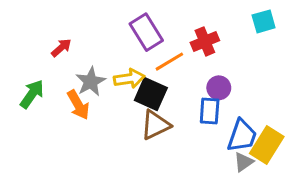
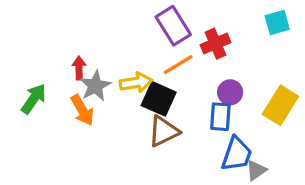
purple rectangle: (146, 32) -> (173, 26), moved
red arrow: (61, 48) -> (79, 68), moved, turned -50
blue trapezoid: (242, 136) -> (237, 154), moved
yellow rectangle: (267, 145) -> (280, 105), moved

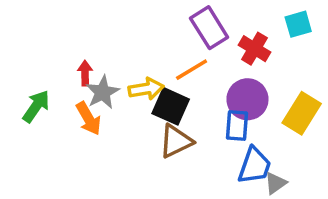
purple rectangle: (173, 26) -> (209, 28), moved
red cross: (215, 44) -> (254, 49), moved, turned -36
purple circle: (230, 92) -> (247, 99), size x1.5

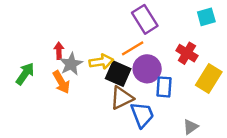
red cross: (254, 49) -> (187, 53), moved
purple circle: (247, 99) -> (147, 69), moved
blue trapezoid: (254, 166) -> (142, 115), moved, turned -40

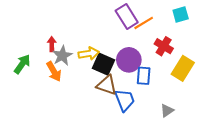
orange line: (133, 48) -> (144, 23), moved
brown triangle: (122, 98) -> (107, 85), turned 45

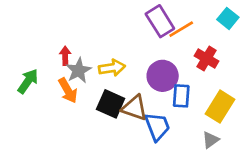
cyan square: (181, 14) -> (228, 18), turned -35
black square: (104, 64) -> (111, 104), moved
yellow rectangle: (183, 68) -> (220, 107), moved

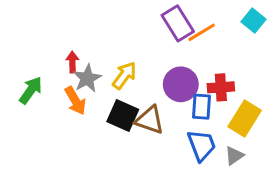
red cross: (207, 59) -> (221, 87), moved, turned -35
yellow arrow: (112, 68) -> (124, 75), turned -45
blue trapezoid: (157, 127) -> (202, 145), moved

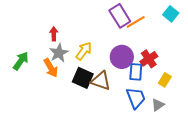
red arrow: (72, 62) -> (54, 34), moved
red cross: (221, 87) -> (149, 59), turned -30
yellow rectangle: (245, 118) -> (165, 80), size x0.6

